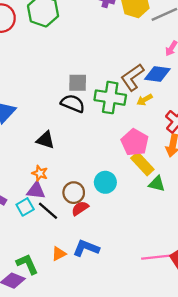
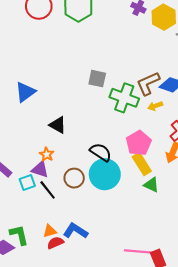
black semicircle: (73, 103) -> (101, 152), moved
cyan circle: (105, 182) -> (105, 174), size x1.5
red semicircle: (80, 208) -> (55, 243), moved

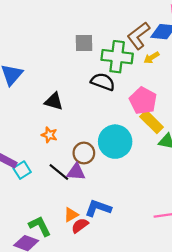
black semicircle: (101, 152) -> (103, 82), moved
purple triangle: (40, 169) -> (76, 172), moved
cyan square: (27, 183) -> (22, 170), moved

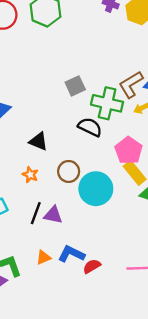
gray square: (84, 43) -> (75, 86), turned -30
brown circle: (84, 153) -> (69, 171), moved
black line: (59, 172) -> (36, 213), turned 65
red semicircle: (80, 225) -> (92, 266), moved

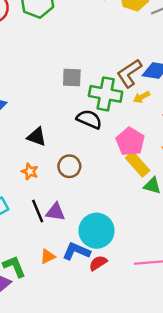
gray square: (75, 86) -> (72, 78), turned 30
cyan circle: (96, 189) -> (97, 231), moved
black line: (36, 213) -> (38, 211), turned -40

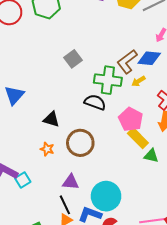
gray square: (72, 78) -> (73, 59), moved, turned -36
brown circle: (69, 166) -> (80, 143), size x1.4
black line: (38, 211) -> (65, 205), moved

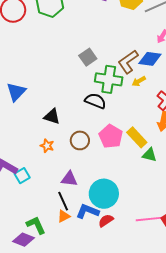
gray square: (73, 59) -> (88, 57), moved
pink pentagon: (131, 119) -> (111, 136), moved
brown circle: (80, 143) -> (80, 140), size x0.7

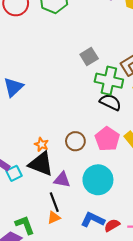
black semicircle: (95, 101) -> (110, 102), moved
black triangle: (52, 116) -> (41, 164), moved, size x1.5
cyan circle: (104, 194) -> (98, 180), moved
blue L-shape: (87, 211) -> (93, 220), moved
red semicircle: (106, 221) -> (112, 225), moved

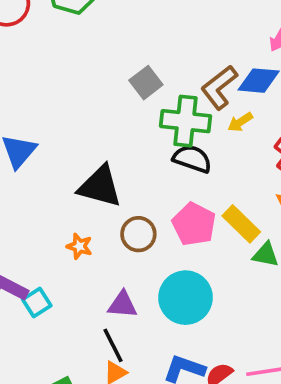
black triangle: (41, 164) -> (100, 186), moved

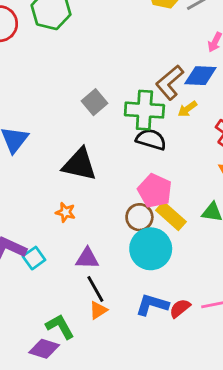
gray square: (146, 83) -> (94, 102), moved
yellow rectangle: (241, 224) -> (171, 216), moved
brown circle: (138, 234) -> (139, 217), moved
purple triangle: (122, 305) -> (87, 258), moved

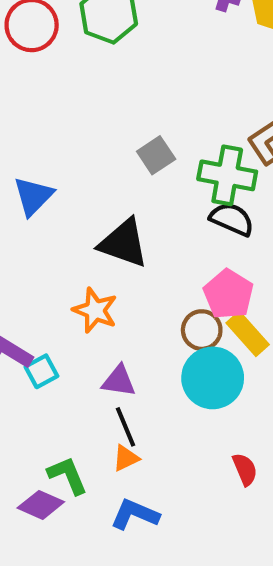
orange star: (65, 212) -> (95, 310), size x1.5
blue L-shape: (152, 305) -> (135, 514), moved
red semicircle: (180, 308) -> (245, 469), turned 100

